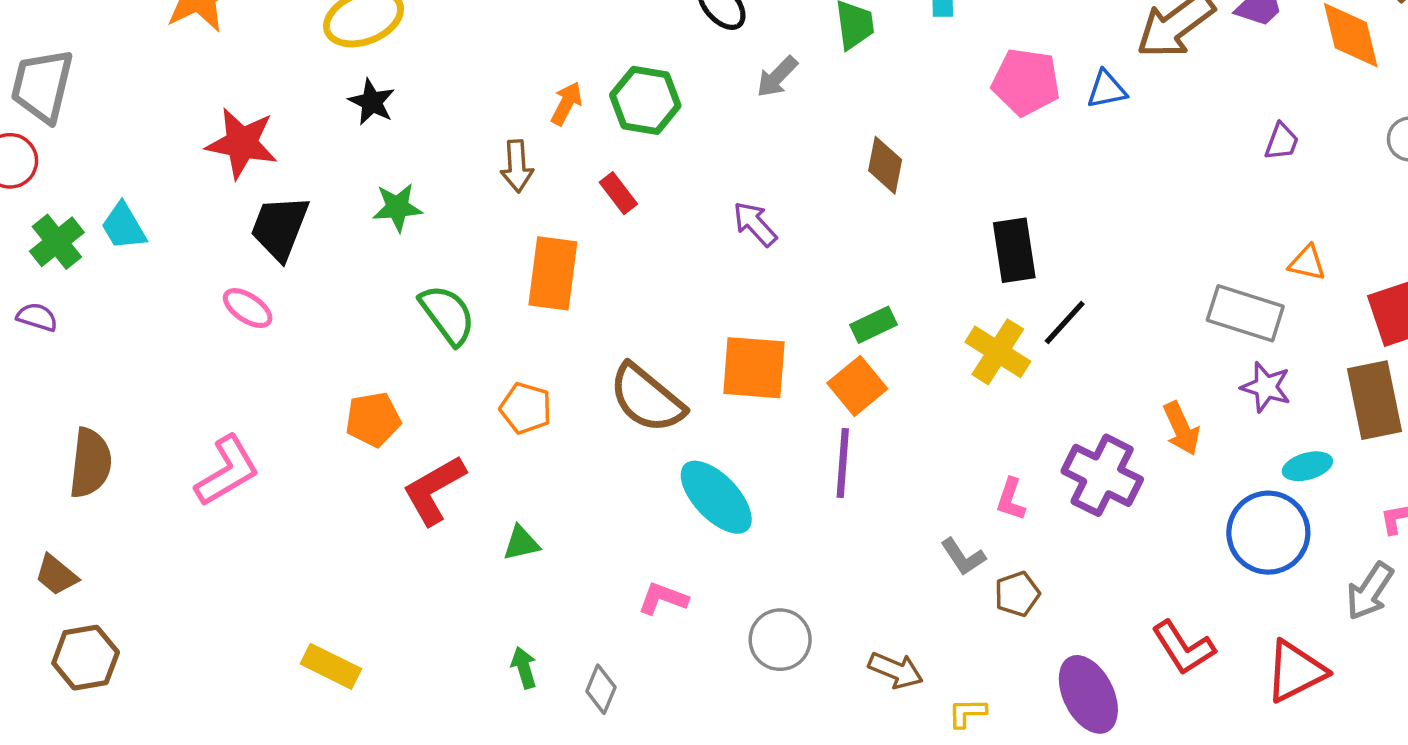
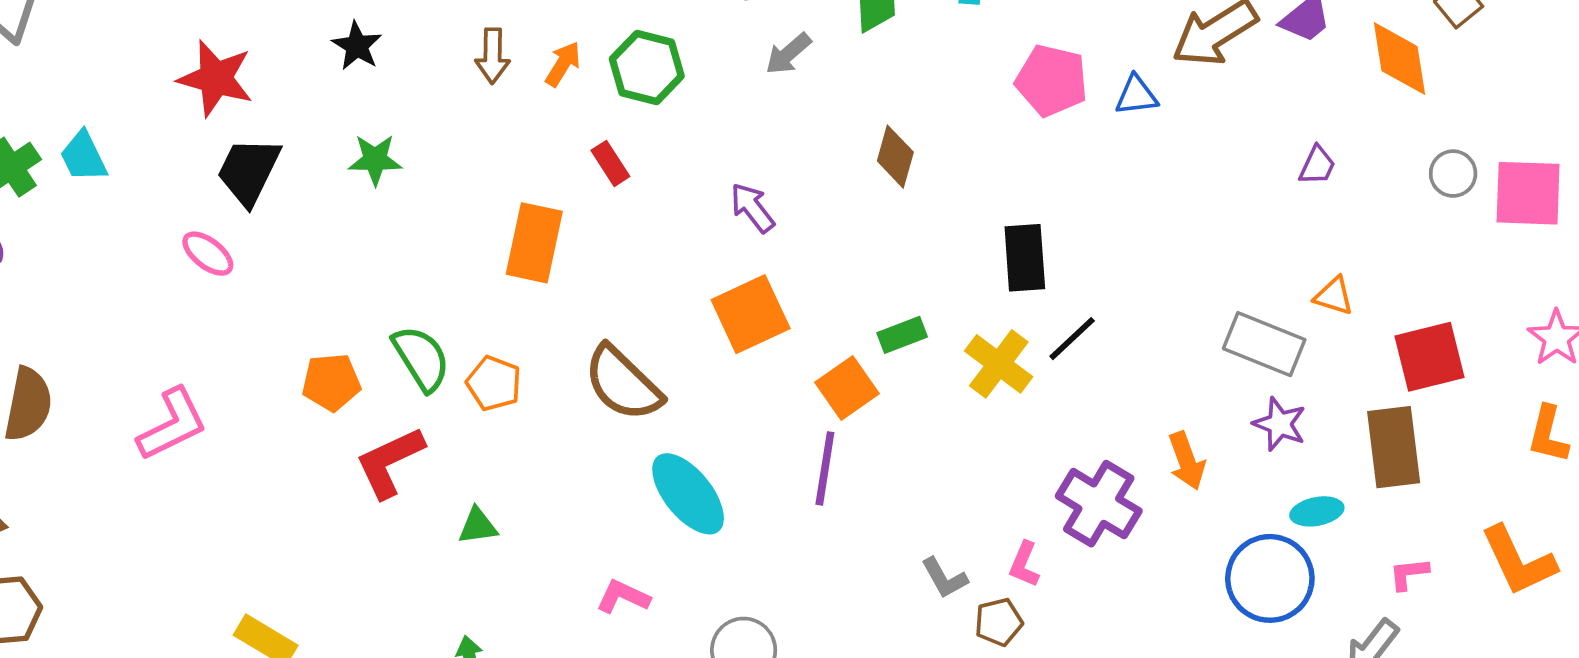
brown arrow: (517, 166) -> (493, 56), moved
green semicircle: (447, 315) -> (421, 358), moved
green rectangle: (873, 325) -> (902, 335), moved
orange square: (754, 368) -> (751, 314), moved, turned -34
pink L-shape: (1011, 499) -> (1024, 564), moved

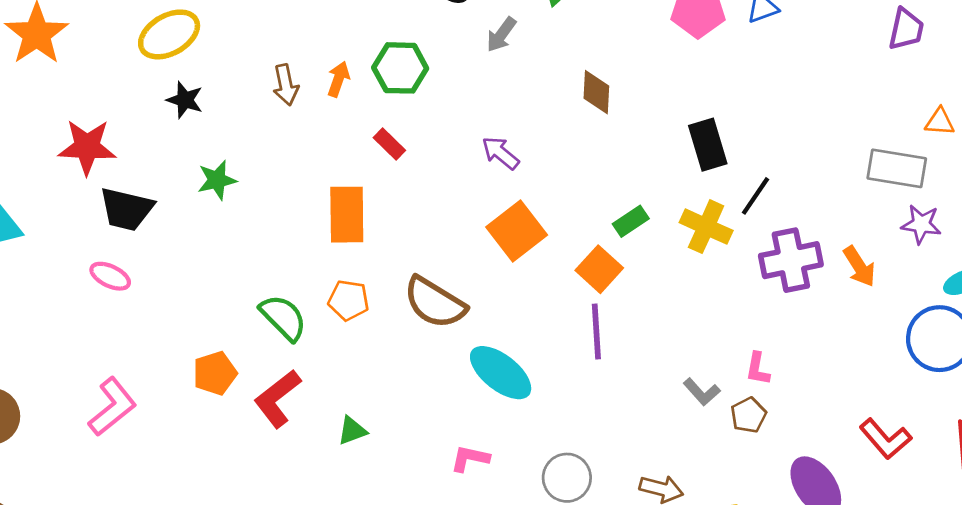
purple trapezoid: (1317, 165) -> (906, 29), size x1.4
black trapezoid: (249, 171) -> (126, 209), turned -90
orange pentagon: (331, 382) -> (215, 373), moved
orange pentagon: (494, 383) -> (349, 300), moved
purple cross: (1099, 504) -> (791, 260), moved, turned -30

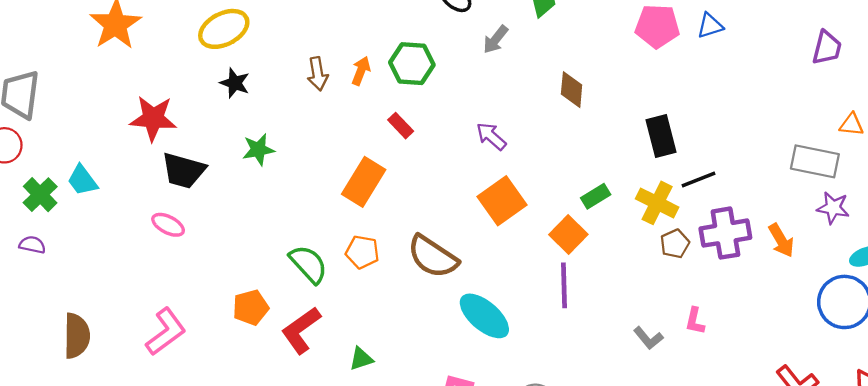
black line: (755, 196) -> (698, 179), turned 32
orange rectangle: (347, 215) -> (364, 182), turned 30
brown pentagon: (748, 415) -> (675, 244), moved

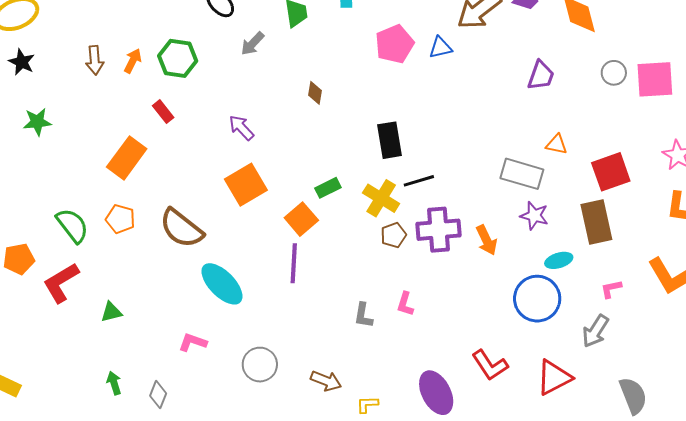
pink pentagon: (657, 26) -> (394, 44), turned -30
brown diamond: (572, 90) -> (315, 93), size x0.7
gray L-shape: (648, 338) -> (363, 315), turned 44

